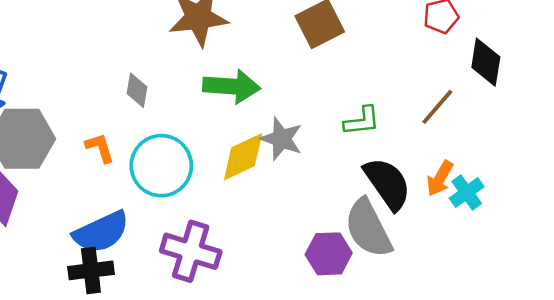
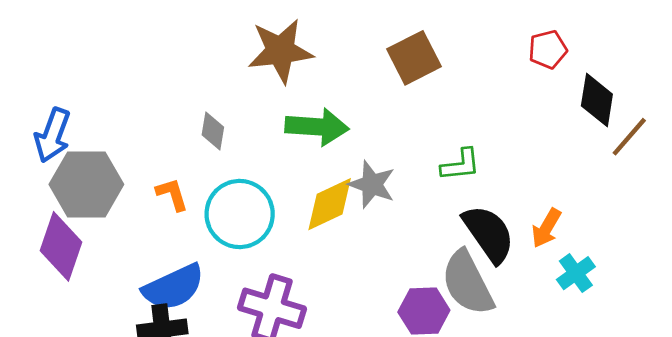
brown line: (437, 107) -> (629, 137), moved
cyan cross: (467, 192) -> (576, 273), moved

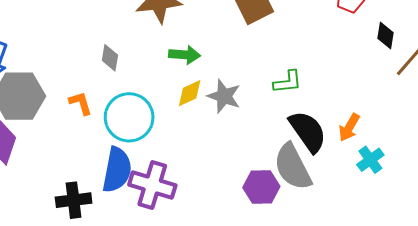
black diamond: (597, 100) -> (386, 36), size x0.7
green arrow: (317, 127) -> (185, 55), size x0.7
yellow diamond: (330, 204) -> (190, 93), moved, size x0.7
blue semicircle: (174, 287) -> (117, 170), moved, turned -54

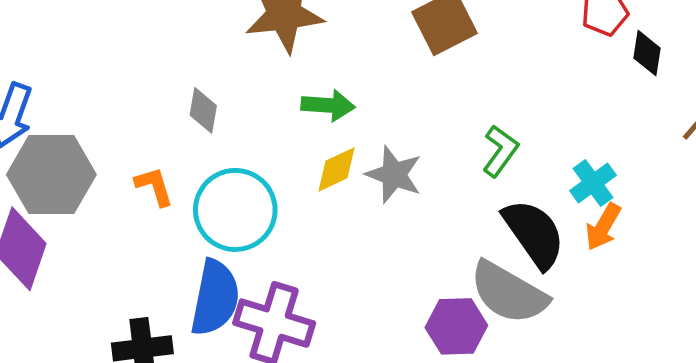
black diamond: (386, 36) -> (647, 53), moved
green L-shape: (288, 82) -> (500, 151), turned -48
cyan cross: (370, 160) -> (593, 183), moved
gray semicircle: (293, 167) -> (509, 293), turned -33

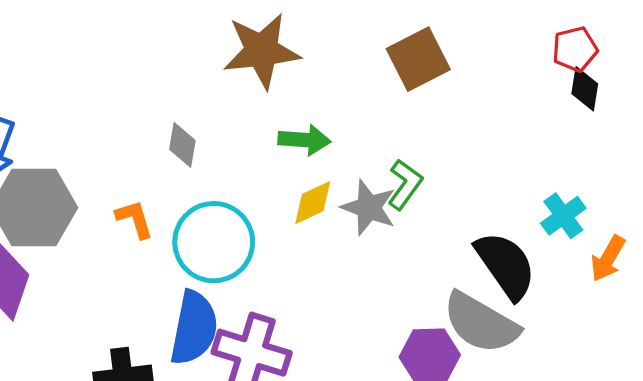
black diamond: (647, 53) -> (585, 89), moved
green L-shape: (500, 151) -> (405, 184), moved
orange arrow: (603, 227) -> (608, 259), moved

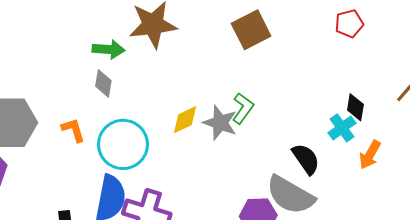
black diamond: (585, 89) -> (355, 107), moved
green arrow: (304, 140) -> (109, 49), moved
black semicircle: (506, 265) -> (306, 159), size x0.7

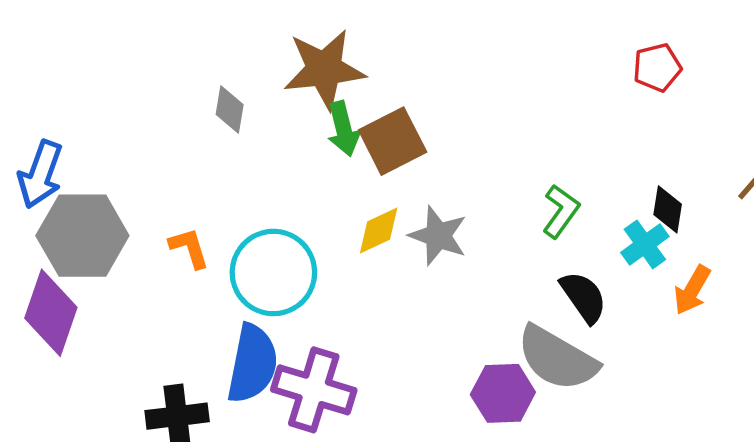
brown square: (251, 30) -> (393, 141), moved
green arrow: (109, 49) -> (343, 129), moved, turned 72
gray diamond: (103, 83) -> (230, 110), moved
green L-shape: (243, 108) -> (561, 211), moved

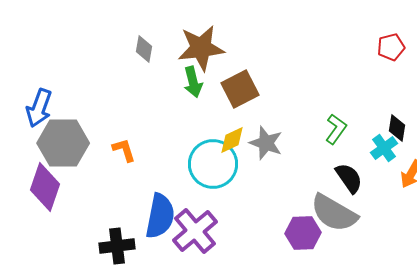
gray diamond: (230, 110) -> (144, 49), moved
green arrow: (343, 129) -> (193, 82), moved
cyan circle: (273, 272) -> (213, 164), moved
purple cross: (314, 390) -> (195, 231), turned 33

